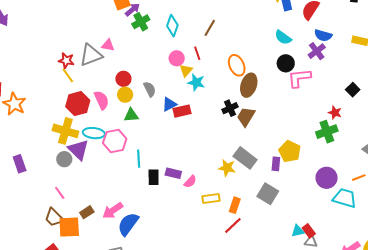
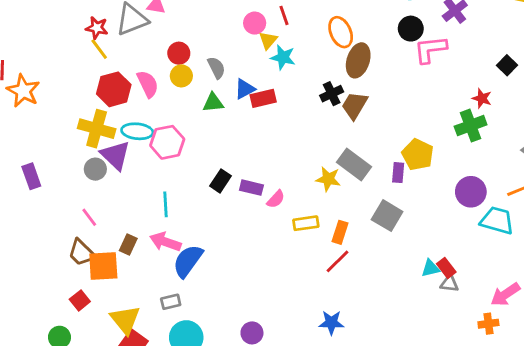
green triangle: (131, 115) -> (213, 103), moved
cyan line: (139, 159) -> (166, 204), moved
black rectangle: (154, 177) -> (221, 181), moved, turned 35
pink arrow: (113, 211) -> (165, 242), turned 55
brown rectangle: (87, 212) -> (128, 245), turned -32

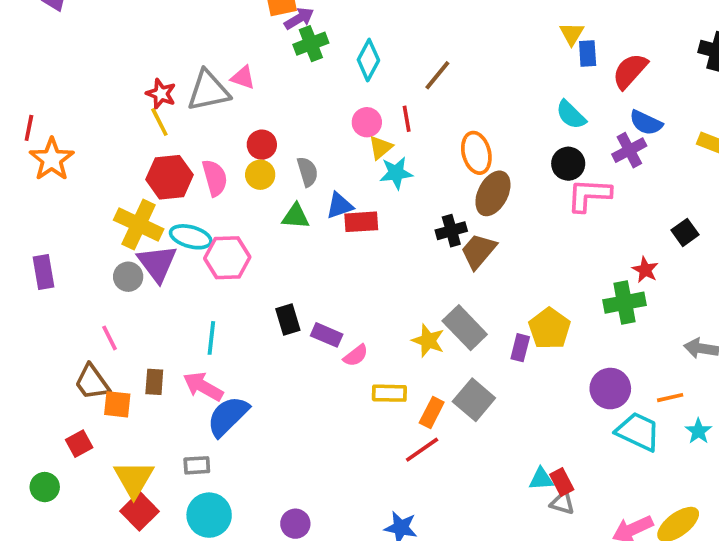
cyan star: (283, 57) -> (396, 173), turned -30
black rectangle: (221, 181) -> (288, 320), turned -60
gray square: (387, 216) -> (474, 400), moved
brown rectangle: (128, 245) -> (154, 382), turned -30
orange square: (103, 266) -> (117, 404), size x0.7

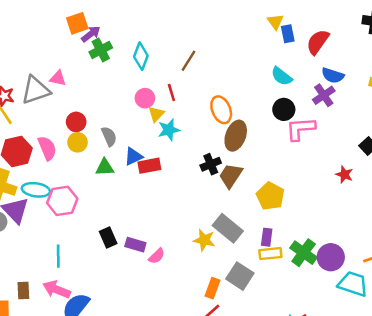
green cross: (625, 303) -> (304, 253), moved, turned -36
yellow pentagon: (550, 329) -> (270, 196), moved
yellow rectangle: (389, 393) -> (270, 254), moved

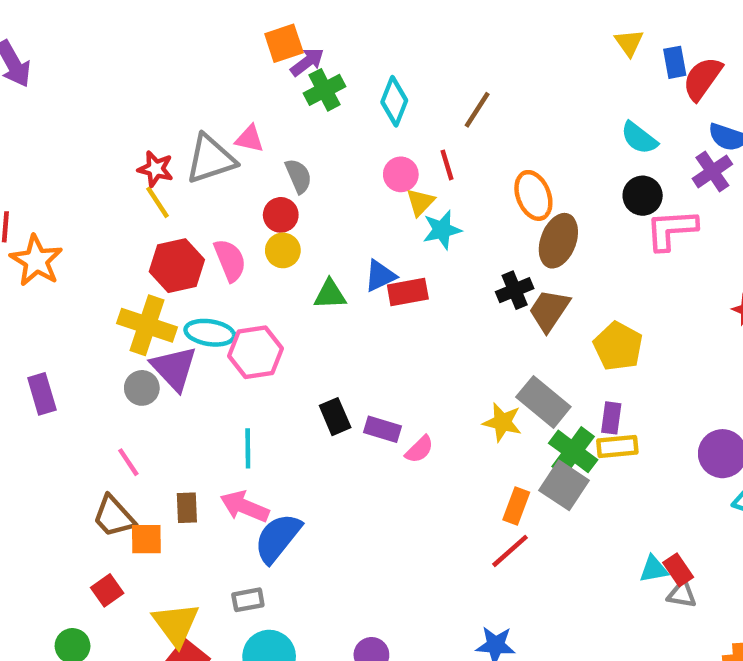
blue rectangle: (288, 34) -> (675, 62), moved
gray semicircle: (109, 136) -> (298, 176), moved
green cross: (304, 253) -> (573, 451), moved

